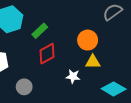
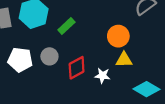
red diamond: (47, 54) -> (77, 68), moved
gray circle: (24, 87) -> (49, 56), moved

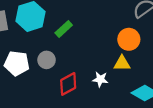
orange circle: (118, 36) -> (129, 39), moved
red diamond: (77, 68) -> (68, 84), moved

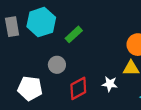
white pentagon: (17, 63) -> (30, 88), moved

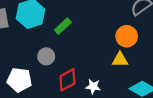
white star: (110, 84) -> (93, 87), moved

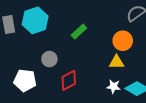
green rectangle: (63, 26) -> (79, 32), moved
white star: (93, 87) -> (114, 87), moved

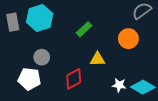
gray circle: (49, 59) -> (42, 57), moved
yellow triangle: (117, 62) -> (97, 59), moved

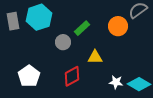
orange circle: (128, 39) -> (118, 26), moved
gray circle: (42, 57) -> (63, 42), moved
white pentagon: (29, 79) -> (29, 76), turned 30

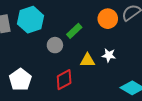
orange circle: (118, 26) -> (108, 19), moved
white star: (116, 82) -> (109, 55), moved

